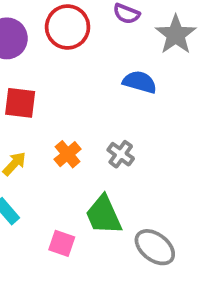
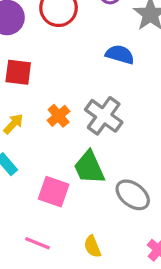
gray cross: (121, 154) -> (104, 116), size x1.6
pink square: (62, 243) -> (54, 192), size x1.4

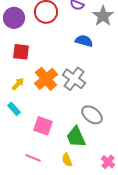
orange cross: (59, 116) -> (46, 79), size x1.6
green trapezoid: (89, 167) -> (76, 137), moved
gray ellipse: (133, 195) -> (92, 115), moved

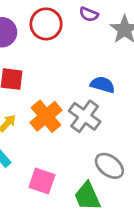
blue semicircle: (84, 41) -> (103, 85), moved

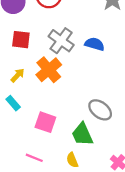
gray cross: (85, 116) -> (61, 41), moved

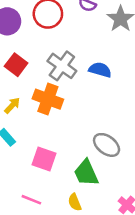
red square: (21, 40) -> (16, 65), turned 30
orange cross: (49, 70) -> (48, 99), turned -30

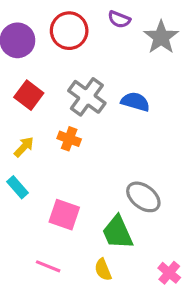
orange cross: (48, 99) -> (69, 139), size x0.6

